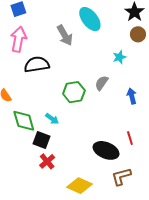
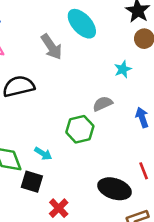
gray semicircle: (102, 83) -> (103, 104), turned 35
green hexagon: (74, 92) -> (80, 129), moved
red cross: (47, 161) -> (59, 208), moved

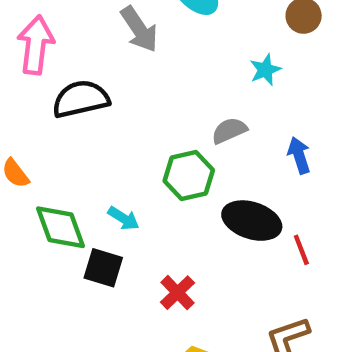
black ellipse: (114, 189) -> (252, 221), moved
red cross: (59, 208) -> (177, 293), moved

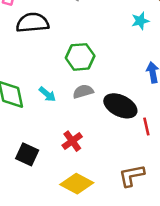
gray semicircle: (229, 131) -> (83, 91), moved
green hexagon: (189, 176) -> (80, 57), moved
black square: (103, 268) -> (27, 154), moved

